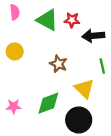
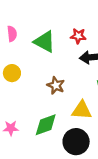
red star: (72, 20) -> (78, 36), moved
yellow triangle: (84, 89) -> (82, 110), turned -40

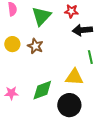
green triangle: (45, 42) -> (41, 16), turned 45
brown star: (56, 85) -> (35, 46), moved

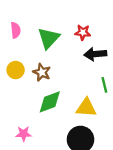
green diamond: (42, 90) -> (50, 102), moved
pink star: (11, 93) -> (24, 134), moved

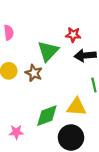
green triangle: (49, 38) -> (48, 51), moved
green diamond: (50, 102) -> (47, 116), moved

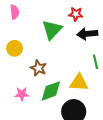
brown star: (34, 73) -> (38, 68), moved
pink star: (16, 132) -> (22, 94), moved

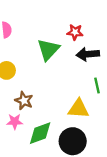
brown star: (38, 68) -> (24, 101), moved
green diamond: (51, 91) -> (40, 133), moved

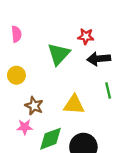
yellow triangle: (78, 109) -> (74, 105), moved

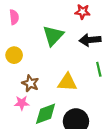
red star: (86, 36) -> (82, 12), moved

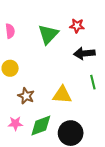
green triangle: (53, 36) -> (48, 34), moved
pink star: (22, 103) -> (15, 123), moved

